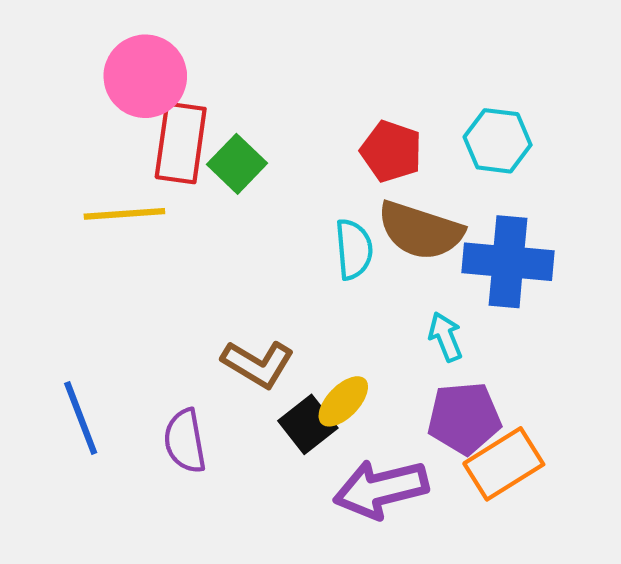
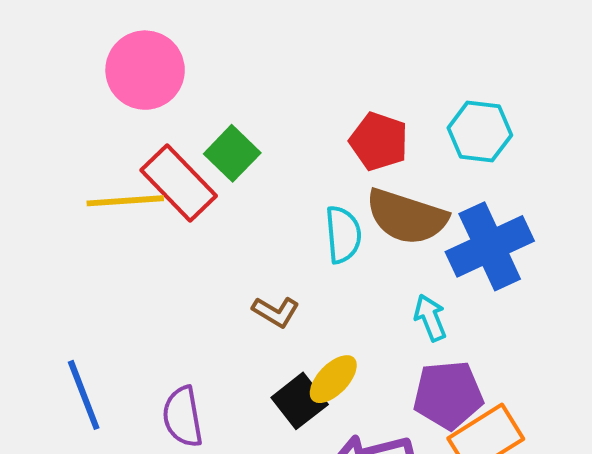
red rectangle: (181, 143) -> (179, 183), moved, turned -52
blue cross: (508, 262) -> (490, 246), turned -30
brown L-shape: (258, 364) -> (276, 312), moved, size x0.7

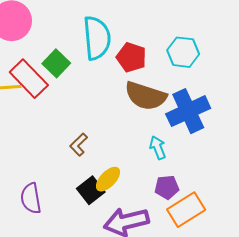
cyan semicircle: (343, 235) -> (97, 38), moved, size x1.5
brown L-shape: (276, 312) -> (79, 145), turned 105
purple pentagon: (448, 395) -> (167, 187), size x0.7

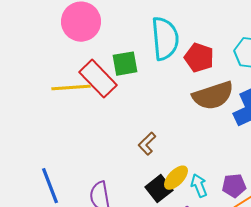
green square: (56, 63) -> (125, 64), turned 36
brown semicircle: (146, 96) -> (213, 96), turned -36
cyan arrow: (158, 148) -> (199, 186), moved

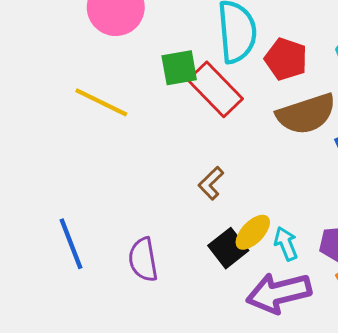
red rectangle: (98, 79) -> (215, 89), moved
yellow line: (71, 88) -> (101, 102), turned 30

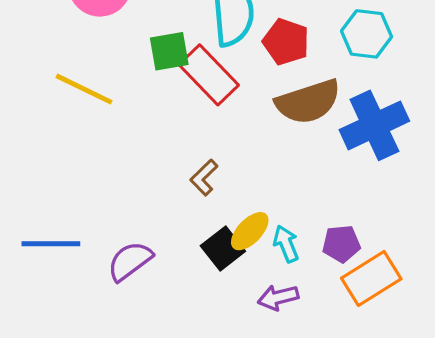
blue line: (71, 244) -> (51, 244), turned -69
purple semicircle: (143, 260) -> (130, 261), turned 63
purple arrow: (279, 293) -> (278, 297), size x0.6

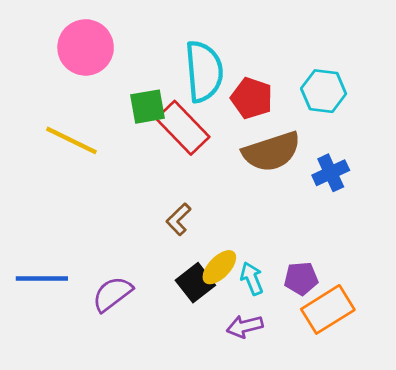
blue cross: (374, 125) -> (331, 173), size x0.6

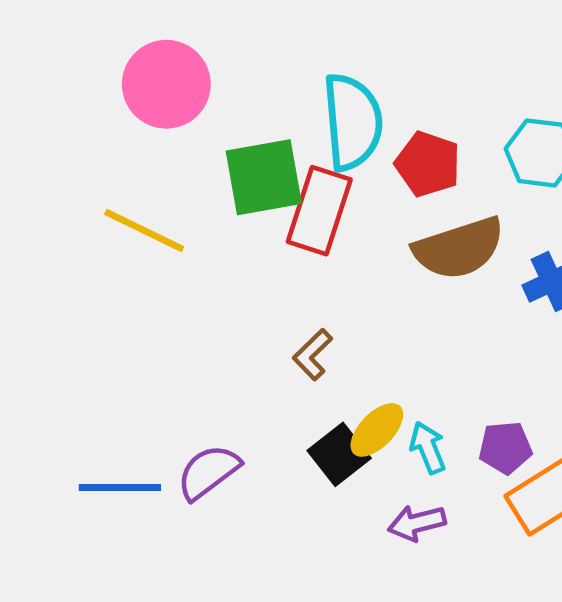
green square: (148, 107) -> (264, 177), size x1.4
red rectangle: (183, 128) -> (319, 211), turned 62
blue line: (42, 278) -> (120, 488), moved

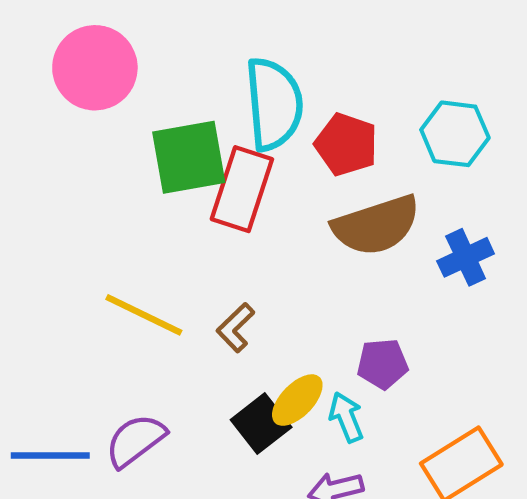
yellow line: (144, 230) -> (144, 315), moved
purple pentagon: (505, 448) -> (383, 364), moved

